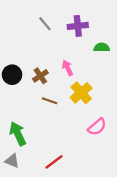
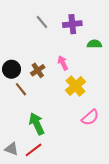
brown line: (49, 101) -> (21, 89), moved, turned 32
green arrow: (18, 134) -> (37, 124), moved
red line: (54, 162) -> (34, 150), moved

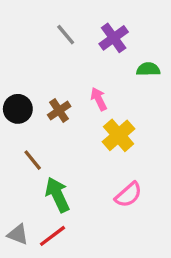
purple cross: (72, 24) -> (114, 38), turned -30
brown line: (21, 89) -> (33, 160), moved
pink semicircle: (90, 117) -> (128, 195), moved

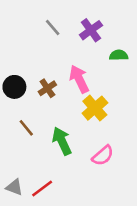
pink arrow: (99, 99) -> (79, 79), size x1.5
green arrow: (57, 195) -> (62, 141), moved

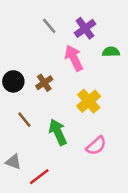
pink arrow: (79, 79) -> (74, 58), moved
gray triangle: (14, 187) -> (13, 162), moved

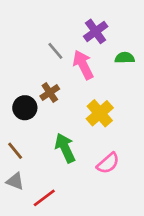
gray line: (49, 26) -> (55, 51), moved
black circle: (13, 81) -> (25, 108), moved
brown line: (24, 120) -> (15, 151), moved

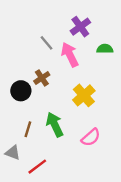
brown line: (15, 151) -> (28, 129), moved, turned 56

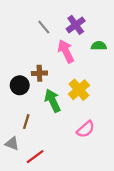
gray line: (47, 43) -> (44, 27), moved
brown cross: (42, 78) -> (39, 73), turned 32
green arrow: (55, 125) -> (53, 101), moved

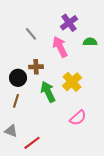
gray line: (44, 27) -> (31, 34), moved
brown line: (26, 122) -> (16, 101), moved

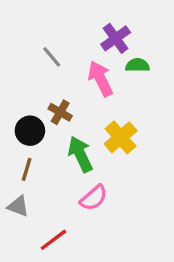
green semicircle: (90, 42) -> (137, 65), moved
brown cross: (36, 67) -> (60, 112), turned 32
pink semicircle: (78, 118) -> (94, 198), moved
gray triangle: (11, 131) -> (18, 206), moved

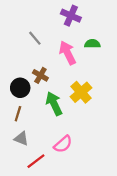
purple cross: (116, 38) -> (71, 16), moved, turned -30
pink semicircle: (94, 198) -> (63, 144), moved
gray triangle: (18, 206) -> (21, 139), moved

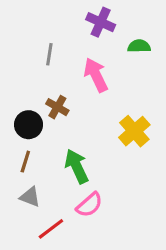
gray line: (35, 38) -> (49, 54), turned 49
green semicircle: (92, 44) -> (139, 46), moved
yellow cross: (81, 92) -> (134, 131), moved
green arrow: (54, 104) -> (77, 166), moved

